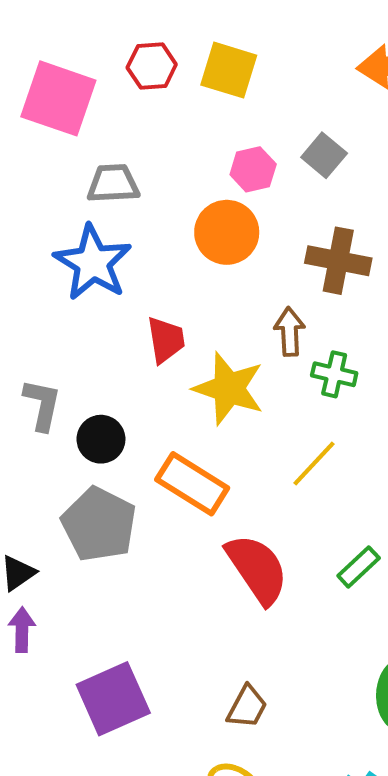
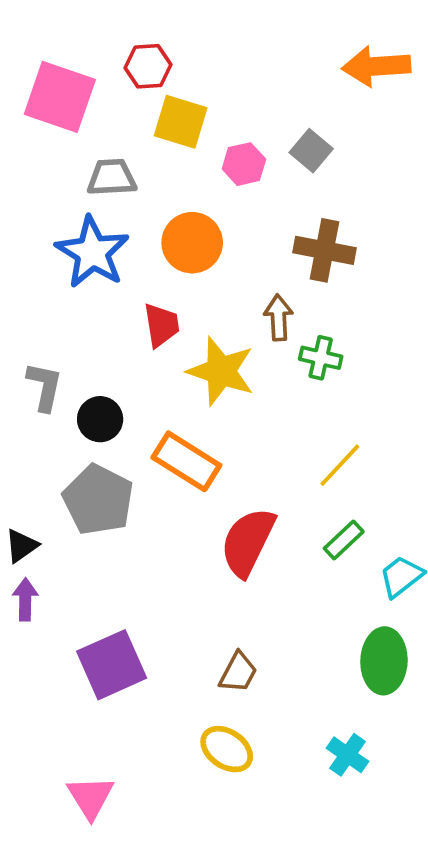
yellow square: (229, 70) -> (181, 122), moved
orange circle: (227, 232) -> (192, 243), moved
yellow line: (314, 464) -> (340, 465), moved
red semicircle: (257, 569) -> (248, 542), turned -120

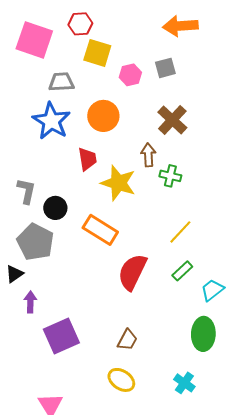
orange arrow: (376, 66) -> (180, 26), moved
gray square: (311, 151) -> (165, 68), turned 35
brown cross: (325, 250) -> (172, 120), turned 32
gray pentagon: (98, 500) -> (35, 242), moved
purple arrow: (25, 599) -> (30, 302), moved

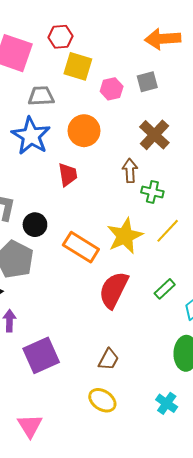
yellow star: (118, 183) -> (125, 236), moved, turned 30
yellow line: (180, 232) -> (168, 231), moved

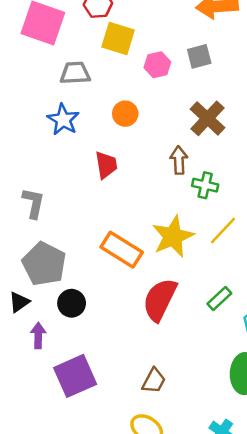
orange circle: (84, 131) -> (125, 114), size x0.7
blue star: (31, 136) -> (63, 120), size x0.7
black circle: (35, 225) -> (72, 303), moved

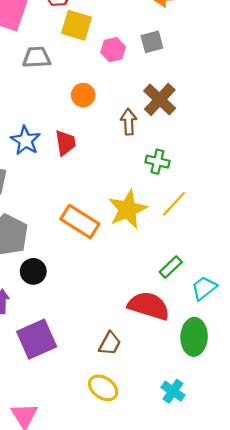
blue star: (63, 120) -> (25, 141), moved
brown arrow: (179, 160) -> (129, 122), moved
red semicircle: (160, 300) -> (149, 306), moved, turned 81

